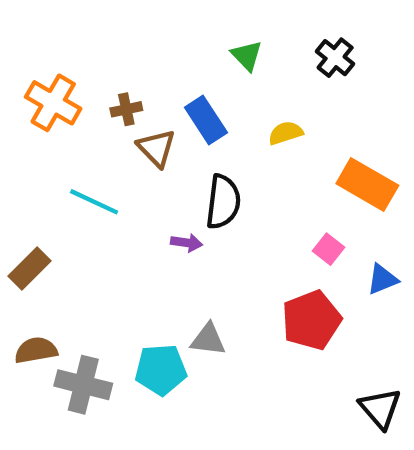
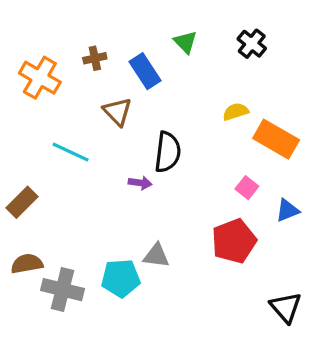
brown cross: (126, 109) -> (95, 58), moved
blue rectangle: (206, 120) -> (145, 71), moved
yellow semicircle: (286, 133) -> (236, 112), moved

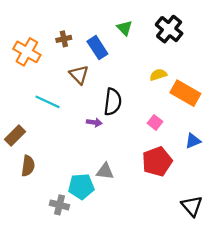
black cross: (252, 44) -> (169, 29), size x1.4
pink square: (247, 188) -> (155, 122), moved
brown semicircle: (27, 264) -> (28, 166), moved, turned 108
gray cross: (62, 290) -> (59, 205), moved, size x0.7

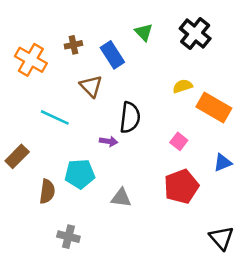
brown semicircle: (28, 166) -> (47, 191), moved
cyan pentagon: (81, 186) -> (80, 174), moved

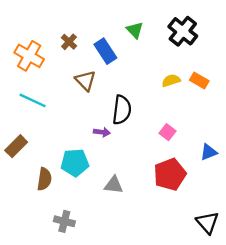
brown cross: (73, 45) -> (69, 42), turned -35
orange rectangle: (214, 107) -> (199, 81), moved, size x0.6
cyan line: (55, 117) -> (33, 100), moved

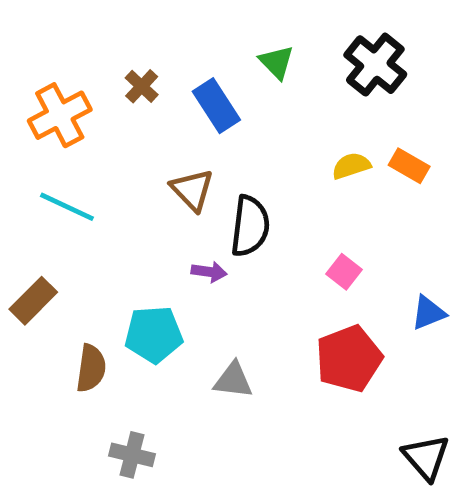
orange cross: (29, 56) -> (60, 115), turned 32
brown triangle: (85, 81) -> (192, 190), moved

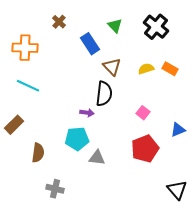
brown cross: (142, 86) -> (59, 22), moved
orange cross: (60, 115) -> (25, 48), turned 30
brown triangle: (192, 190) -> (112, 67), moved
cyan pentagon: (154, 334) -> (77, 139), moved

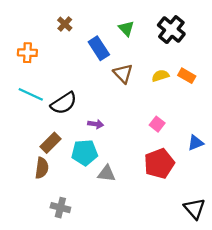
orange cross: (25, 48) -> (27, 53), size x0.7
black semicircle: (104, 94) -> (64, 103), moved, turned 50
brown rectangle: (14, 125) -> (51, 143), moved

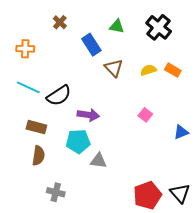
green triangle: (126, 28) -> (117, 26), turned -35
purple arrow: (96, 124) -> (88, 115), size x1.5
brown rectangle: (51, 143) -> (36, 127), moved, turned 60
red pentagon: (159, 164) -> (147, 195), moved

